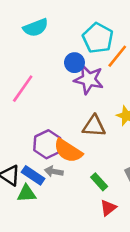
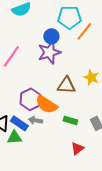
cyan pentagon: (98, 38) -> (69, 17), turned -30
purple star: (89, 79) -> (49, 52), moved, turned -30
green rectangle: (99, 182) -> (70, 120), moved, turned -32

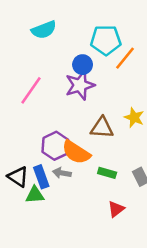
blue rectangle: (19, 123) -> (41, 177), turned 36

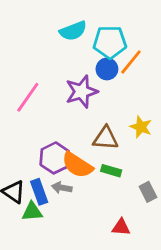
cyan semicircle: (44, 30) -> (73, 31), moved
blue circle: (83, 65) -> (107, 69), moved
green rectangle: (107, 173) -> (111, 171), moved
red triangle: (116, 209) -> (121, 227), turned 42

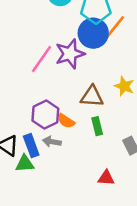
blue circle: (107, 69) -> (93, 33), size x1.5
pink line: (28, 97) -> (42, 59), moved
orange semicircle: (77, 165) -> (66, 121), size x0.6
green rectangle: (111, 171) -> (97, 126), turned 60

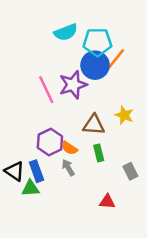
pink line: (42, 59) -> (46, 90), turned -60
gray arrow: (52, 142) -> (68, 168), moved, turned 49

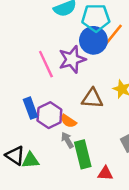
green rectangle: (99, 153) -> (83, 154), moved, size x1.6
black triangle: (15, 171) -> (15, 156), moved
blue rectangle: (37, 171) -> (30, 108), moved

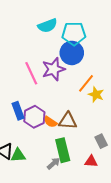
orange line: (114, 34) -> (86, 83), moved
brown triangle: (92, 99) -> (68, 121), moved
gray arrow: (67, 140) -> (54, 163), moved, turned 80
red triangle: (105, 173) -> (91, 161), moved

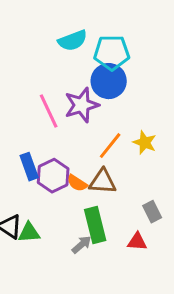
orange line: (86, 83) -> (110, 146), moved

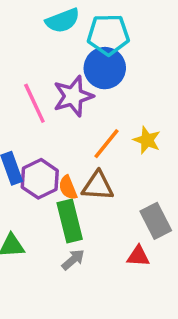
orange semicircle: (77, 183) -> (68, 188), turned 35
gray rectangle: (152, 212) -> (156, 221), size x1.4
green rectangle: (95, 225) -> (70, 221), moved

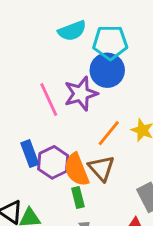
brown triangle: (98, 186) -> (101, 168), turned 44
orange semicircle: (68, 188) -> (77, 170), size x1.6
green rectangle: (70, 221) -> (78, 197), size x0.6

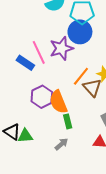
blue rectangle: (30, 154) -> (25, 63), moved, turned -36
brown triangle: (101, 168) -> (92, 87), moved
green rectangle: (78, 197) -> (68, 121), moved

